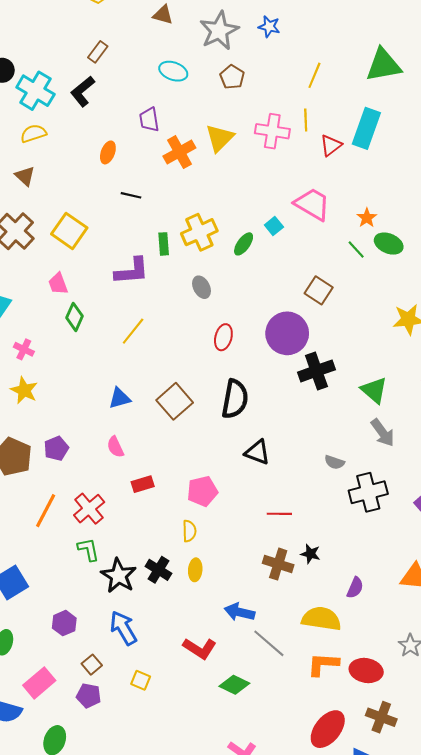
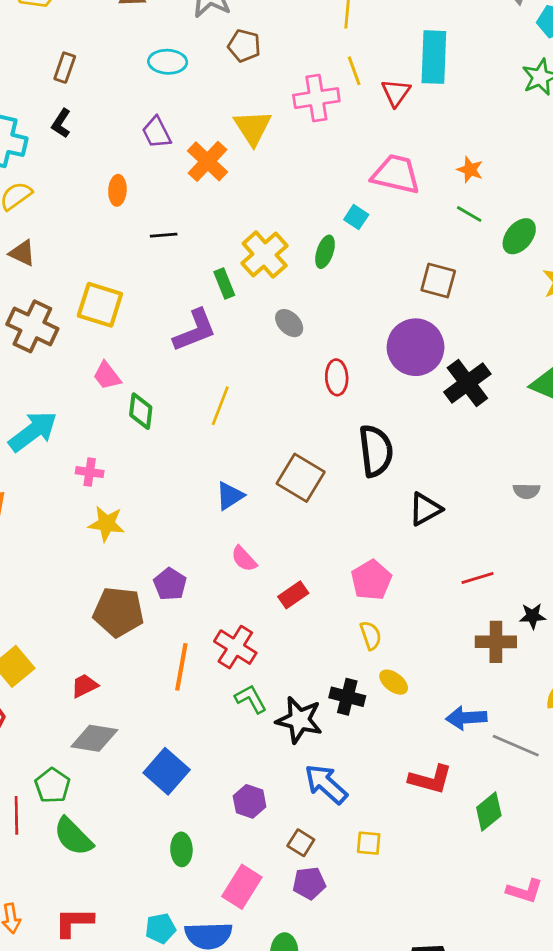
black L-shape: (83, 91) -> (61, 123), size x0.7
green ellipse: (389, 244) -> (519, 236), moved, turned -56
black triangle: (257, 452) -> (425, 509), turned -32
yellow ellipse: (195, 570) -> (394, 682), turned -40
green diamond: (234, 685) -> (489, 811), turned -48

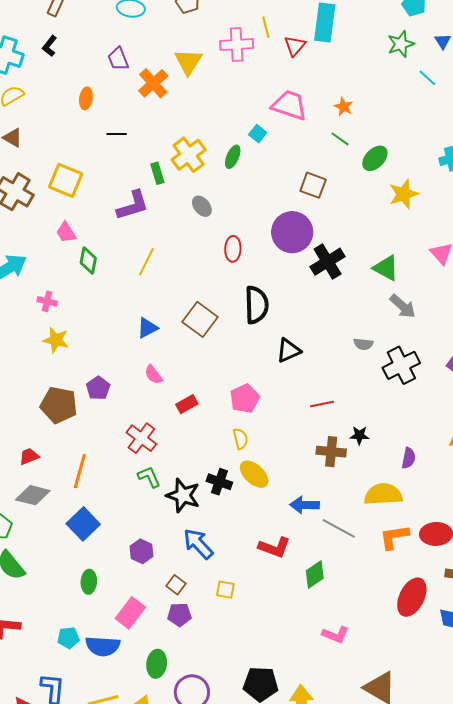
orange line: (181, 667) -> (80, 471), moved
yellow ellipse: (394, 682) -> (254, 474), size x1.4

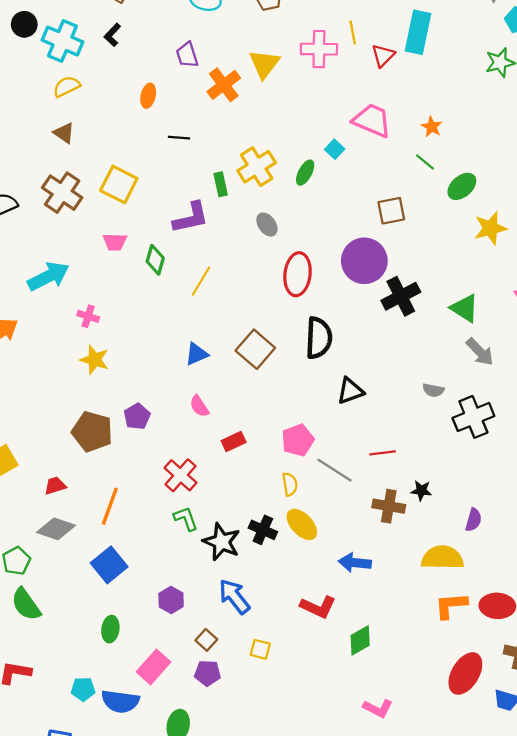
brown square: (313, 185) -> (391, 211), turned -36
pink trapezoid: (66, 232) -> (115, 242), turned -60
red ellipse: (233, 249) -> (298, 274), size x1.5
green diamond: (88, 260) -> (155, 260), moved
gray line: (339, 528) -> (335, 470), moved

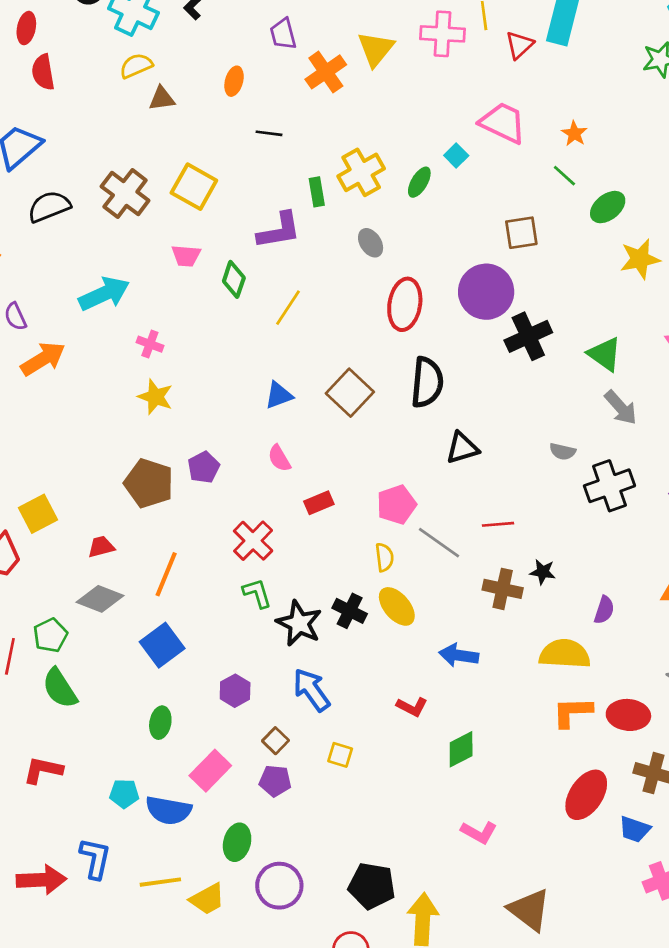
brown triangle: (64, 133) -> (162, 98), moved, turned -45
red L-shape: (318, 607) -> (412, 707), size x0.7

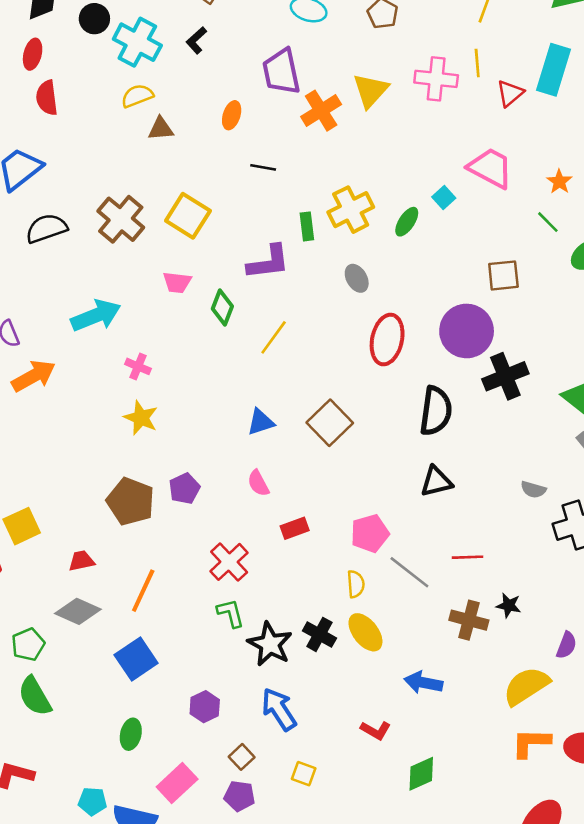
purple trapezoid: (283, 34) -> (281, 72), size x1.5
black semicircle: (427, 382) -> (436, 411), moved
yellow semicircle: (565, 654) -> (526, 686), turned -39

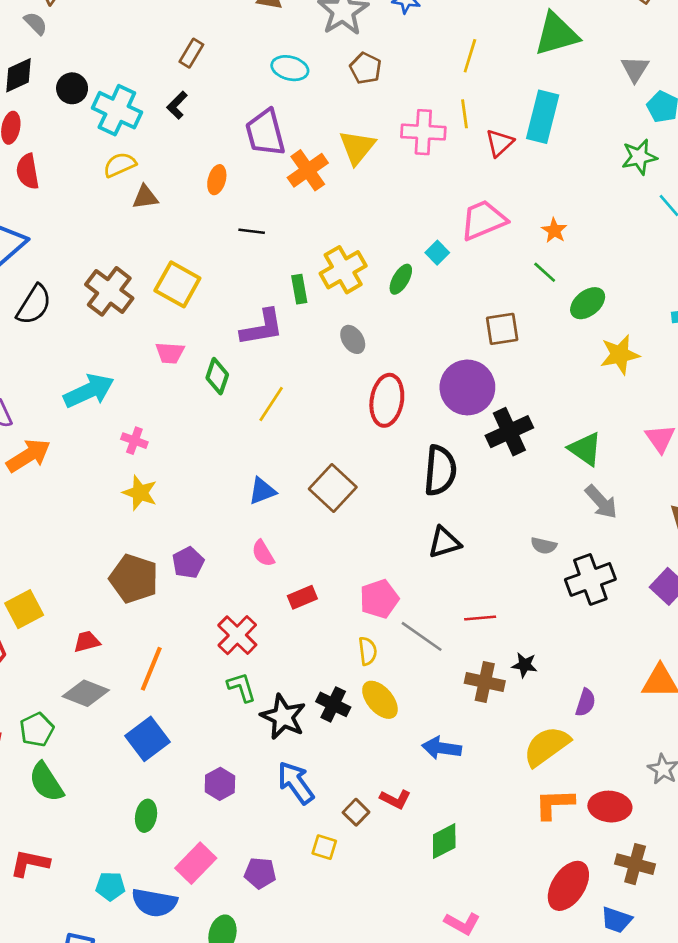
pink trapezoid: (490, 168) -> (483, 220), turned -48
black semicircle: (46, 228) -> (34, 305), turned 144
brown square: (242, 757) -> (356, 812), moved

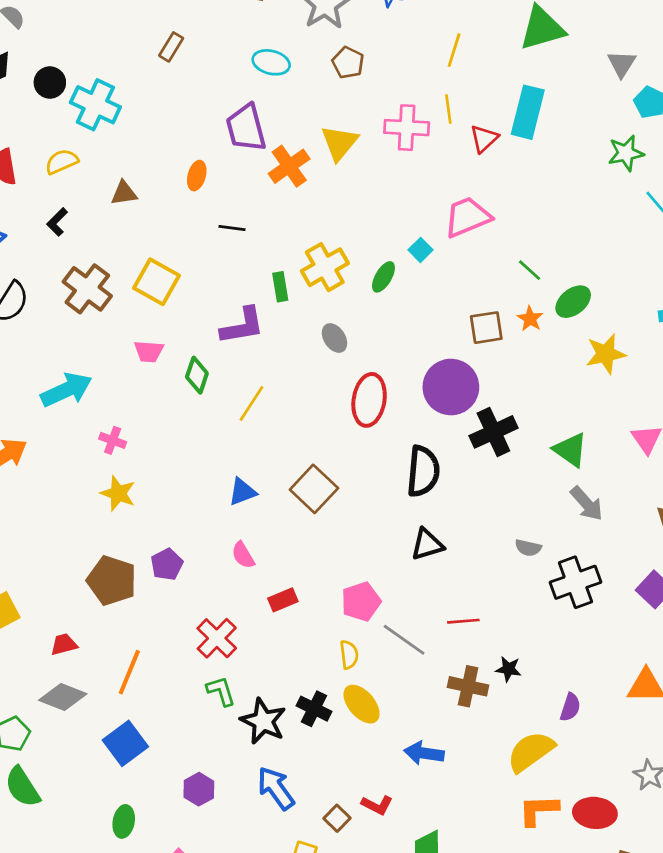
black L-shape: (177, 105) -> (57, 222), moved
yellow semicircle: (120, 165) -> (62, 162), moved
orange star: (554, 230) -> (530, 319), moved

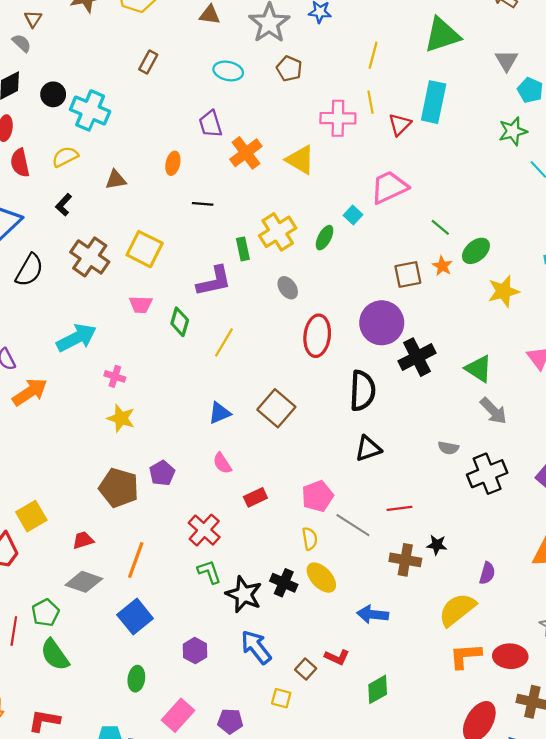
purple trapezoid: (246, 128) -> (210, 124), size x0.7
yellow triangle: (339, 143) -> (300, 160), moved, turned -36

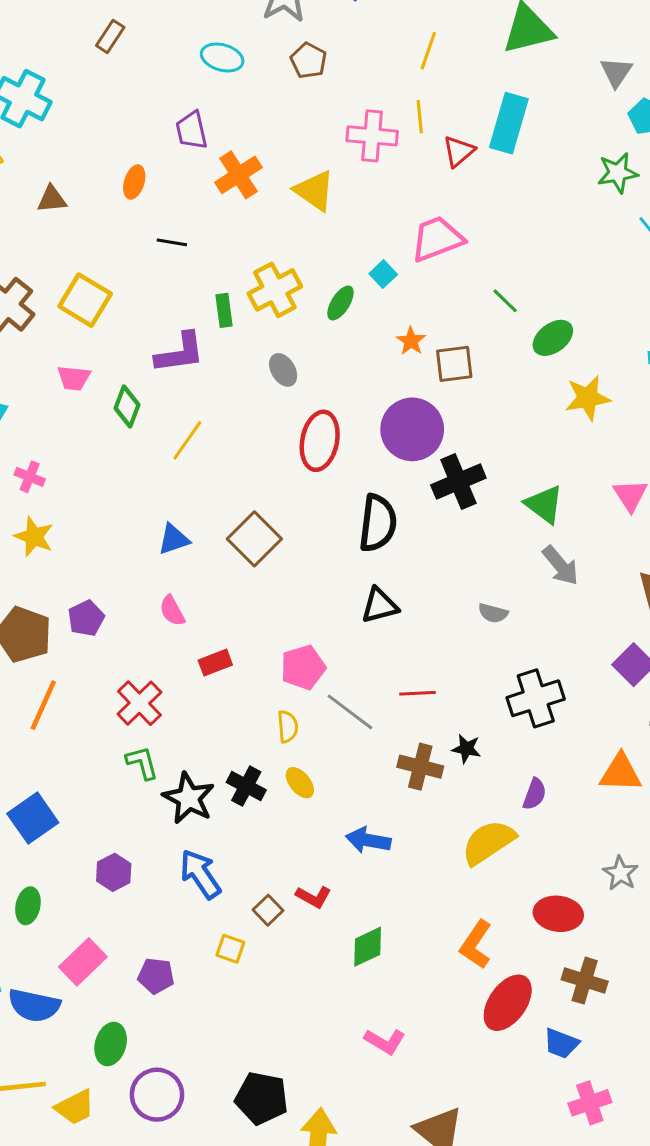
orange star: (442, 266) -> (411, 341), moved
black cross: (487, 474) -> (536, 698), moved
orange line: (136, 560) -> (43, 705), moved
yellow ellipse: (321, 578) -> (300, 783), size x0.7
orange L-shape: (465, 656) -> (476, 945), moved, turned -56

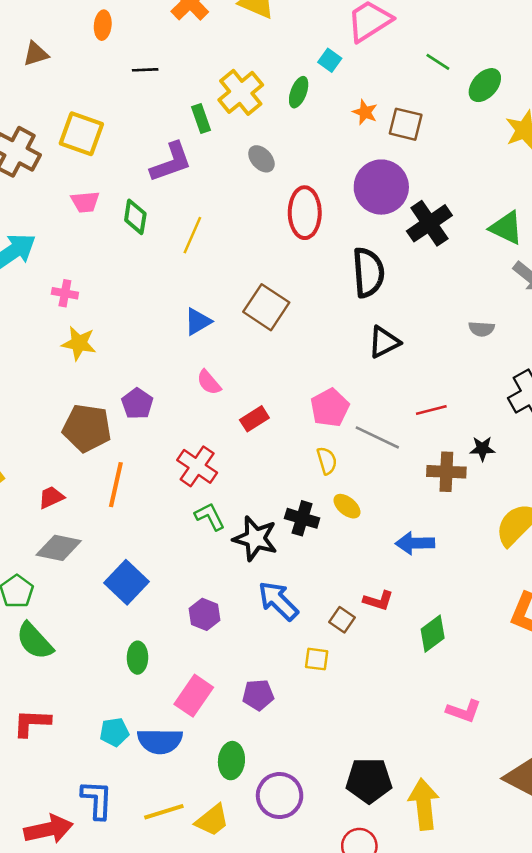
brown square: (454, 364) -> (406, 124), turned 32

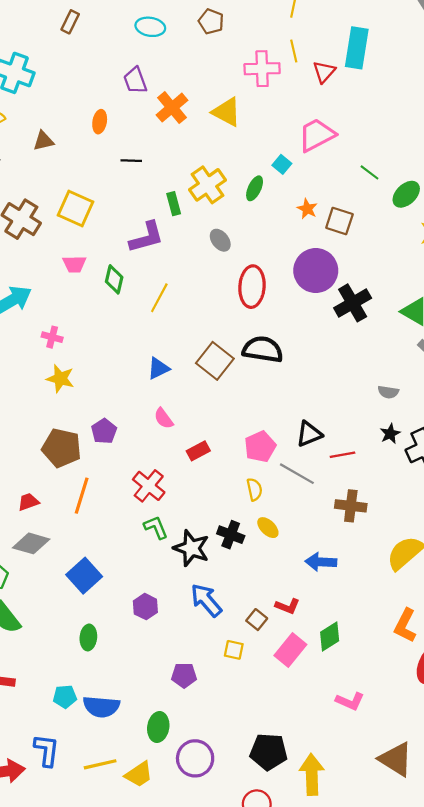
black semicircle: (368, 272) -> (263, 349), moved, turned -81
black triangle: (384, 342) -> (309, 434), moved
black star: (482, 449) -> (390, 434), moved, turned -30
pink rectangle: (194, 696) -> (290, 650), moved

